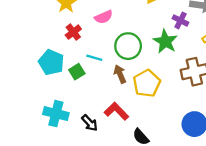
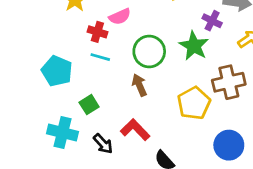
red cross: (73, 32) -> (97, 32), moved, turned -35
cyan line: (94, 58) -> (100, 57), moved
green square: (77, 72) -> (89, 105), moved
yellow pentagon: (147, 83) -> (194, 103), moved

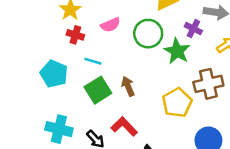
red cross: (97, 32) -> (75, 35), moved
green circle: (149, 51) -> (148, 34), moved
green square: (89, 105) -> (98, 90), moved, size x1.5

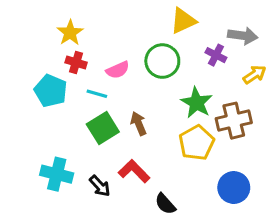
pink semicircle: (110, 25) -> (118, 70), moved
green star: (177, 51) -> (197, 103), moved
cyan pentagon: (54, 74) -> (51, 91), moved

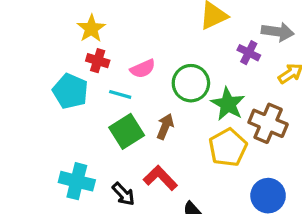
green circle: (162, 61) -> (191, 83), moved
brown cross: (234, 121) -> (268, 123), turned 36
brown arrow: (139, 124) -> (165, 127), turned 45

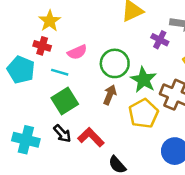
yellow star: (91, 29) -> (50, 21), moved
brown arrow: (165, 127) -> (110, 95), moved
black arrow: (123, 194) -> (62, 134), moved

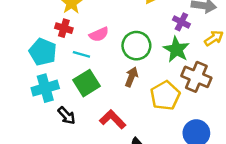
green star: (144, 80) -> (176, 49), moved
black arrow: (62, 134) -> (66, 116), moved
cyan cross: (26, 140) -> (45, 88), moved, turned -30

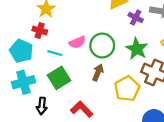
purple cross: (181, 22) -> (136, 17), moved
pink semicircle: (99, 34) -> (77, 42), moved
black arrow: (66, 116) -> (42, 106), turned 49

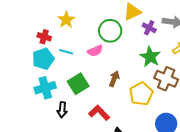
red cross: (40, 30) -> (44, 37), moved
green circle: (102, 46) -> (110, 31), moved
cyan pentagon: (21, 51) -> (43, 59), turned 30
cyan line: (55, 53) -> (66, 52), moved

